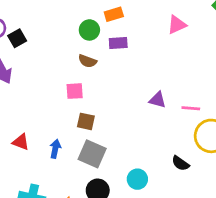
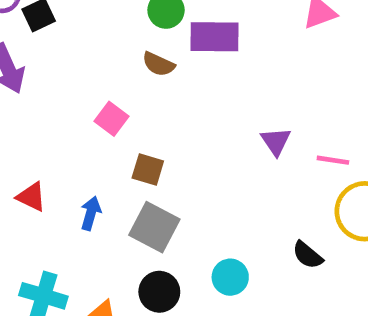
purple rectangle: (118, 43) -> (214, 37), size x1.5
pink square: (75, 91) -> (111, 119), moved, turned 36
purple triangle: (157, 100) -> (276, 141), turned 36

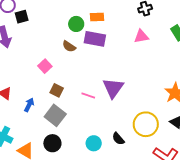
purple triangle: (276, 141) -> (113, 88), size x1.6
pink line: (333, 160) -> (88, 96), moved
cyan circle: (230, 277) -> (94, 143), moved

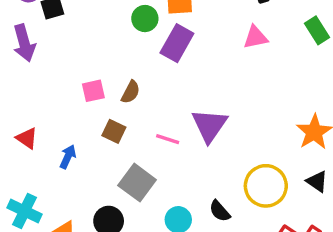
purple rectangle: (95, 39) -> (177, 43), turned -70
brown semicircle: (69, 46) -> (131, 92), moved, turned -96
pink square: (45, 66) -> (93, 91), turned 32
gray square: (55, 115) -> (137, 183), moved

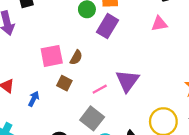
pink square: (93, 91) -> (52, 56), size x1.5
pink line: (168, 139) -> (100, 89), turned -48
gray square: (137, 183) -> (92, 118), moved

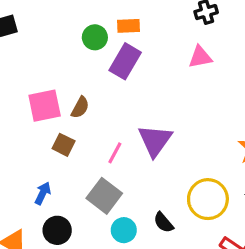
pink line: (100, 89) -> (115, 153), turned -32
blue arrow: (34, 99) -> (43, 193), moved

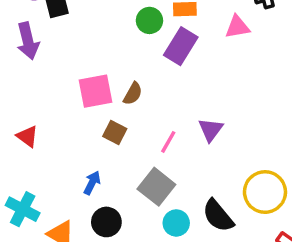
pink triangle: (200, 57) -> (237, 27), moved
purple triangle: (155, 140) -> (211, 130), size x0.7
black semicircle: (163, 223) -> (218, 216), size x1.5

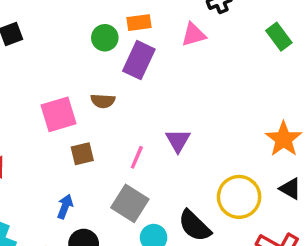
brown semicircle: (133, 94) -> (103, 101), moved, turned 70
brown square: (115, 133) -> (82, 154), turned -35

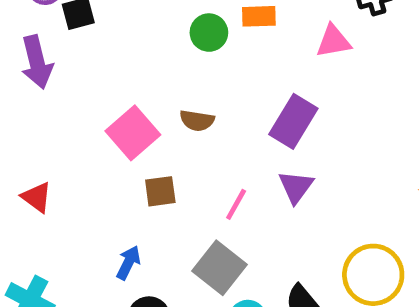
purple rectangle: (139, 60) -> (293, 121), moved
pink square: (58, 114) -> (133, 133), turned -30

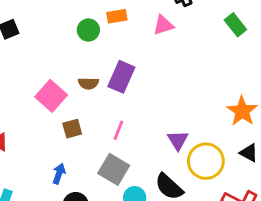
purple rectangle: (293, 121) -> (121, 77), moved
purple triangle: (296, 187) -> (178, 140), moved

